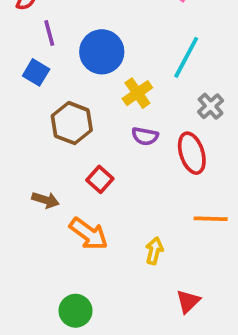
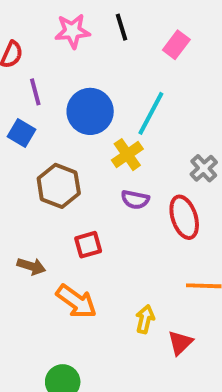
cyan line: (186, 57) -> (151, 113), moved
red square: (100, 179) -> (88, 245), turned 32
red triangle: (188, 301) -> (180, 343), moved

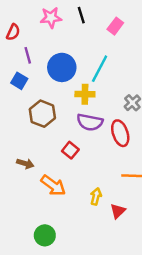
yellow cross: (127, 155) -> (85, 94), turned 36
purple semicircle: (135, 200) -> (90, 122), size x1.5
red square: (88, 245) -> (70, 150), moved, turned -35

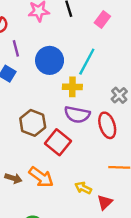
brown hexagon: (42, 114) -> (33, 123), moved
red square: (70, 150) -> (58, 142), size x1.5
brown arrow: (25, 164) -> (13, 178), moved
yellow arrow: (96, 196) -> (83, 188), turned -77

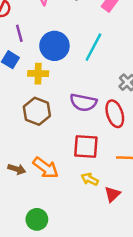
yellow cross: (72, 87) -> (38, 74), moved
red square: (58, 142) -> (86, 146), moved, turned -35

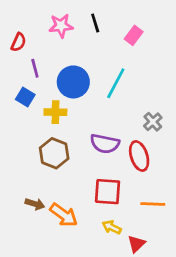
brown arrow: (17, 169) -> (35, 204), moved

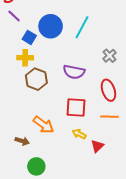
purple line: (35, 68) -> (14, 16), moved, turned -32
blue square: (25, 97) -> (29, 37), moved
yellow cross: (55, 112) -> (25, 58), moved
red ellipse: (139, 156) -> (108, 90), moved
brown arrow: (35, 204) -> (22, 141), moved

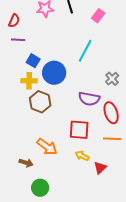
purple line: (14, 16) -> (18, 40), turned -40
blue circle: (51, 26) -> (54, 73), moved
purple semicircle: (74, 72) -> (89, 99), moved

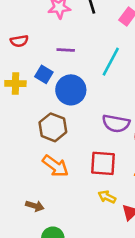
red semicircle: (14, 21) -> (19, 41), moved, turned 56
purple line: (18, 40) -> (66, 50), moved
yellow cross: (29, 81) -> (15, 83), moved
orange arrow: (47, 147) -> (55, 166), moved

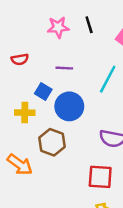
yellow cross: (15, 83) -> (25, 113), moved
orange arrow: (55, 166) -> (20, 165), moved

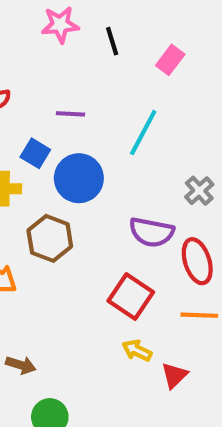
pink star: (58, 27) -> (60, 25), moved
red square: (100, 177) -> (131, 297), turned 30

